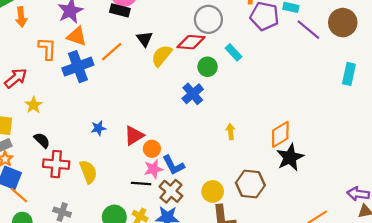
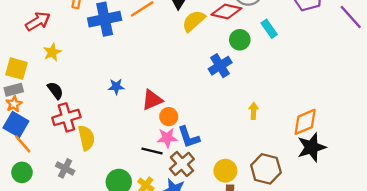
red cross: (56, 164) -> (66, 117), turned -30
yellow semicircle: (88, 172) -> (86, 138), moved

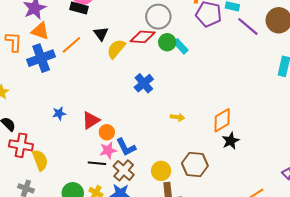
green circle: (240, 40) -> (167, 42), moved
yellow arrow: (254, 111) -> (177, 117), turned 104
red cross: (66, 117) -> (21, 145), turned 35
black star: (312, 147) -> (231, 141), size x0.7

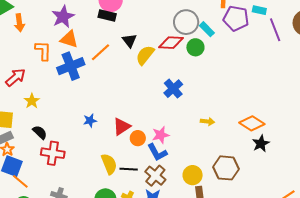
purple line: (248, 26) -> (275, 30), turned 30
cyan rectangle: (181, 46) -> (207, 29), moved
orange diamond: (222, 120) -> (252, 123), turned 65
pink star: (108, 150) -> (161, 135), moved
yellow semicircle: (40, 160) -> (109, 164), moved

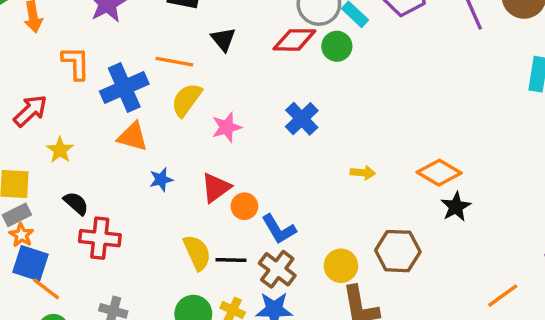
orange triangle: (69, 39) -> (133, 137), moved
orange line: (101, 52) -> (174, 62), turned 55
yellow semicircle: (145, 55) -> (187, 100), moved
pink star: (161, 135) -> (227, 127), moved

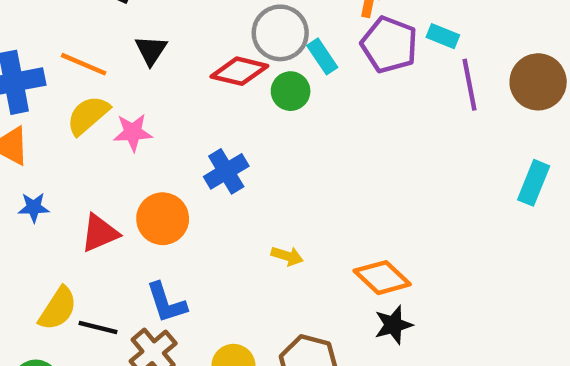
pink star: (227, 127) -> (133, 132), moved
orange circle: (244, 206) -> (163, 219), moved, size x1.5
yellow semicircle: (197, 253) -> (58, 309), turned 45

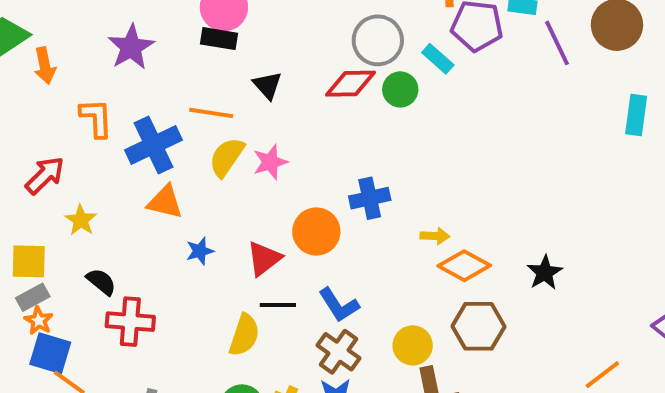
cyan rectangle: (322, 56) -> (438, 59), moved
blue cross: (226, 171) -> (370, 198), moved, turned 33
orange diamond: (382, 278) -> (464, 266), moved
black line: (98, 328) -> (278, 305), moved

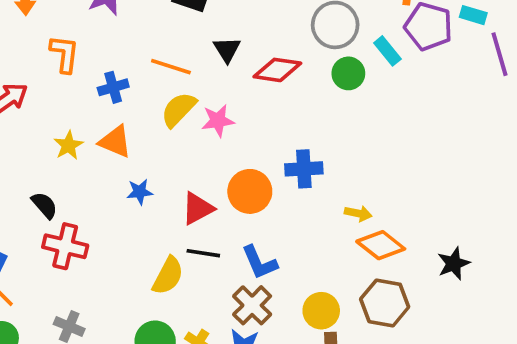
red diamond: (350, 84) -> (277, 70), moved
blue cross: (154, 145) -> (113, 87), size x0.6
yellow star: (81, 220) -> (69, 145), moved

